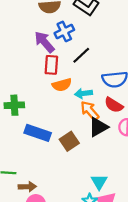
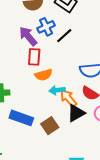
black line: (81, 55) -> (64, 36), moved
cyan arrow: (83, 93) -> (57, 90), moved

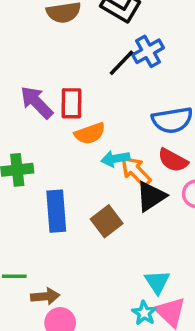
blue cross: (46, 27) -> (148, 51), moved
purple arrow: (28, 36) -> (37, 102), moved
blue rectangle: (21, 118) -> (56, 211), turned 70

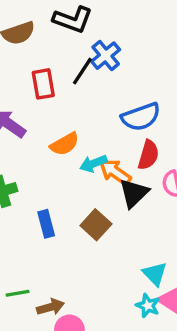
red rectangle: (71, 103) -> (43, 84), moved
red semicircle: (173, 160) -> (148, 155), turned -92
blue rectangle: (56, 211) -> (46, 224), size x0.7

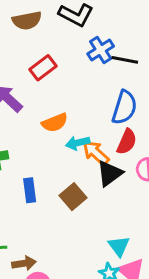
black line: (82, 71) -> (125, 60), moved, turned 60
red rectangle: (43, 84) -> (43, 68), turned 55
blue semicircle: (141, 117) -> (124, 107), turned -60

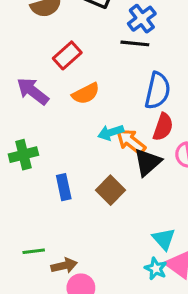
blue cross: (101, 50) -> (142, 19), moved
black line: (125, 60) -> (135, 43), moved
orange semicircle: (55, 123) -> (86, 94), moved

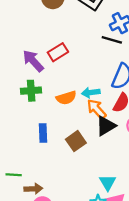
red rectangle: (67, 55) -> (58, 52), moved
orange semicircle: (86, 94) -> (66, 98), moved
cyan arrow: (111, 132) -> (91, 93), moved
green cross: (23, 155) -> (31, 91), moved

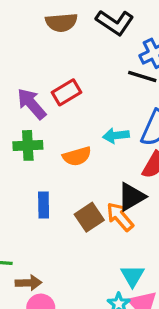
cyan arrow: (91, 93) -> (116, 136), moved
orange arrow: (97, 109) -> (120, 217), moved

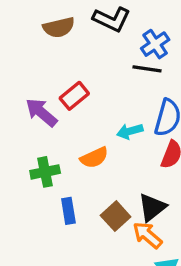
green cross: (28, 145) -> (45, 172), moved
black triangle: (131, 197) -> (152, 207), moved
orange arrow: (120, 217) -> (147, 235), moved

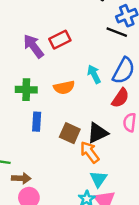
cyan arrow: (130, 131) -> (94, 74), turned 66
brown square: (116, 216) -> (70, 133), turned -36

